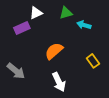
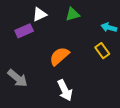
cyan arrow: (84, 25) -> (109, 28), moved
yellow rectangle: (93, 61) -> (102, 51), moved

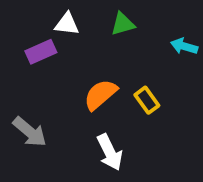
white triangle: (40, 14) -> (67, 24), turned 32
yellow rectangle: (102, 51) -> (147, 100), moved

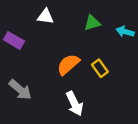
green triangle: (123, 24) -> (92, 23), moved
purple rectangle: (41, 52) -> (14, 40), moved, turned 54

